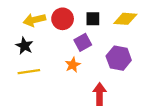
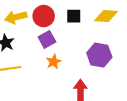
purple square: (83, 42) -> (47, 39), moved

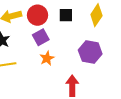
yellow diamond: (106, 16) -> (96, 15), turned -60

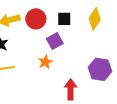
purple square: (41, 37) -> (55, 41), moved
purple hexagon: (90, 52) -> (100, 69), moved

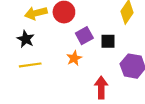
black square: (64, 19) -> (108, 41), moved

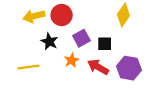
black star: (26, 39) -> (49, 42), moved
red arrow: (101, 87) -> (98, 67), moved, turned -60

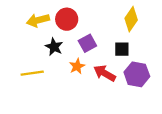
black square: (105, 44) -> (122, 49), moved

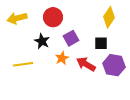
yellow arrow: (38, 20) -> (17, 18), moved

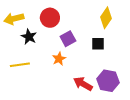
black star: (42, 41) -> (29, 37), moved
red arrow: (86, 64) -> (83, 84), moved
purple hexagon: (114, 65) -> (108, 81), moved

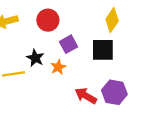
black star: (29, 37) -> (35, 58), moved
black square: (98, 44) -> (103, 50), size x1.5

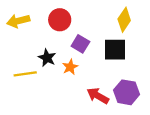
purple square: (69, 44) -> (80, 44), turned -30

